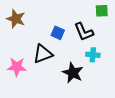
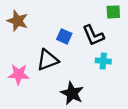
black star: (73, 73) -> (72, 93), moved

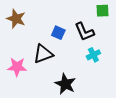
cyan cross: (103, 61) -> (93, 55), turned -32

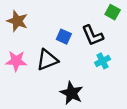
green square: (102, 11) -> (113, 12), turned 32
pink star: (17, 67) -> (16, 61), moved

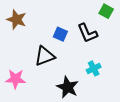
pink star: (16, 61) -> (15, 79), moved
cyan cross: (103, 61) -> (94, 68), moved

